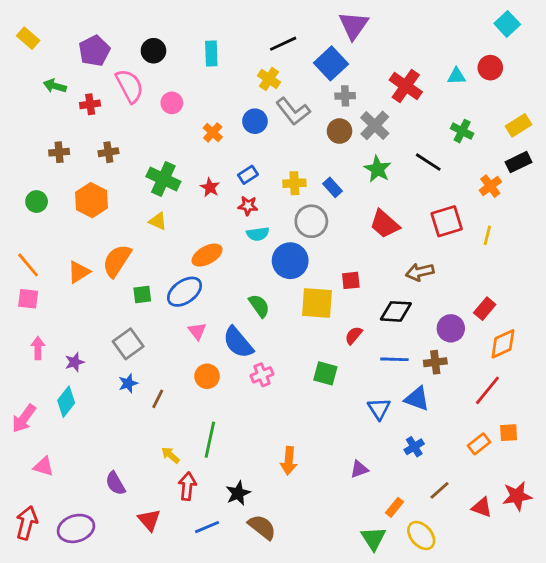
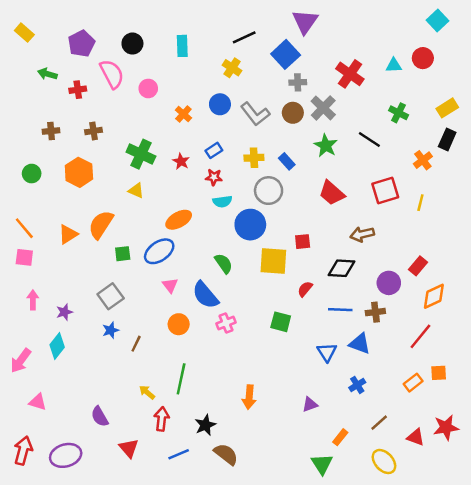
gray L-shape: (293, 111) -> (255, 114), moved
black rectangle: (518, 162) -> (447, 140), turned -40
yellow ellipse: (421, 535) -> (384, 462), moved

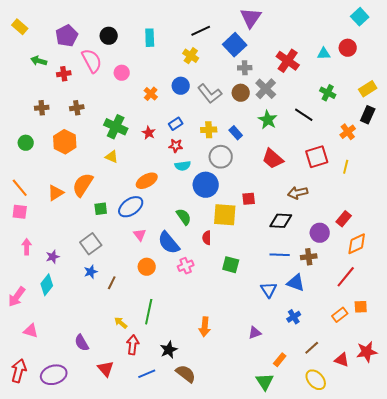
red semicircle: (305, 289) -> (207, 238), moved, turned -40

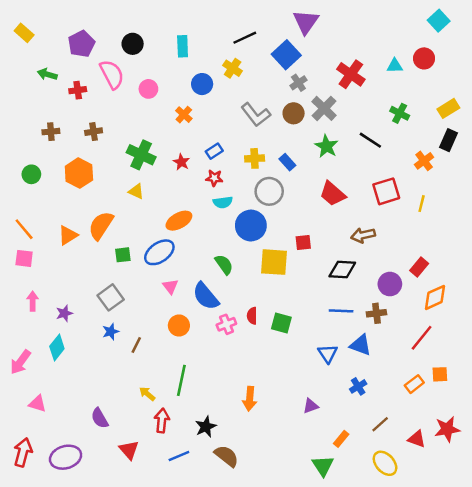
gray cross: (245, 68) -> (298, 83), turned -32
blue circle: (181, 86) -> (202, 84), moved
red semicircle: (207, 238) -> (252, 316), moved

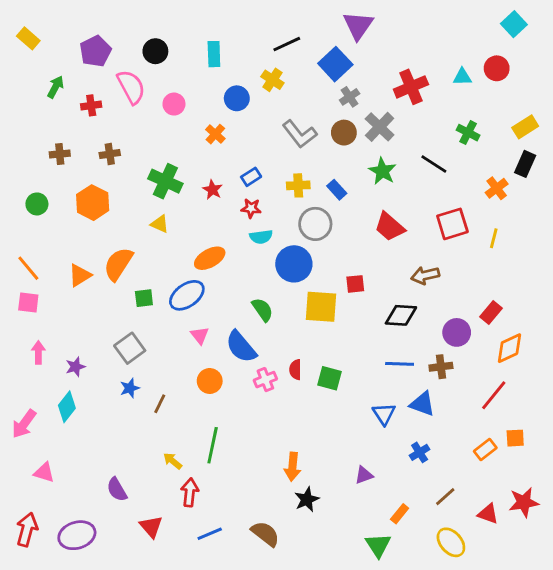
green arrow: (47, 74) -> (55, 87), turned 102
red cross: (351, 74) -> (411, 87), turned 32
black star: (206, 427) -> (307, 499), moved

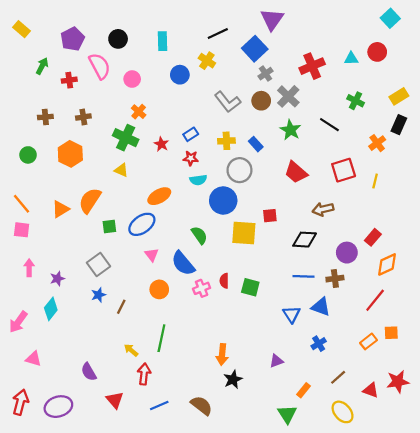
orange cross: (215, 134) -> (139, 112), moved

